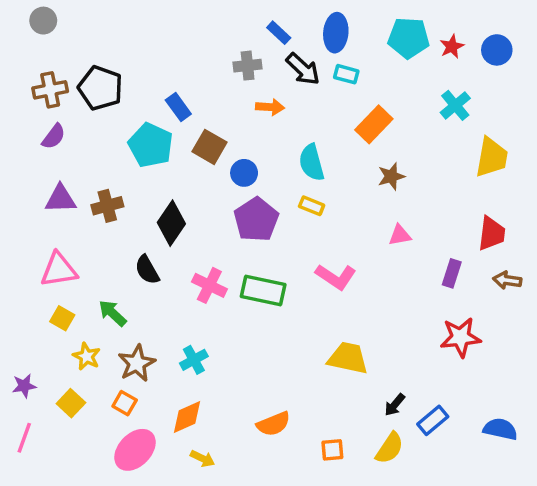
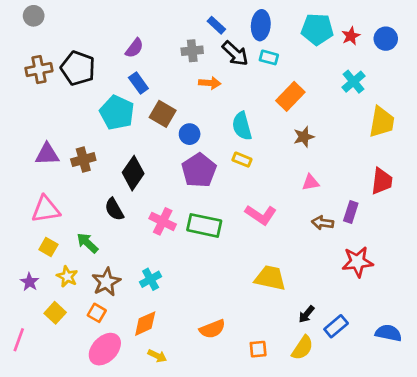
purple semicircle: (54, 137) -> (134, 48), moved
brown arrow: (507, 280) -> (323, 223), moved
purple star: (24, 386) -> (30, 282), moved, turned -30

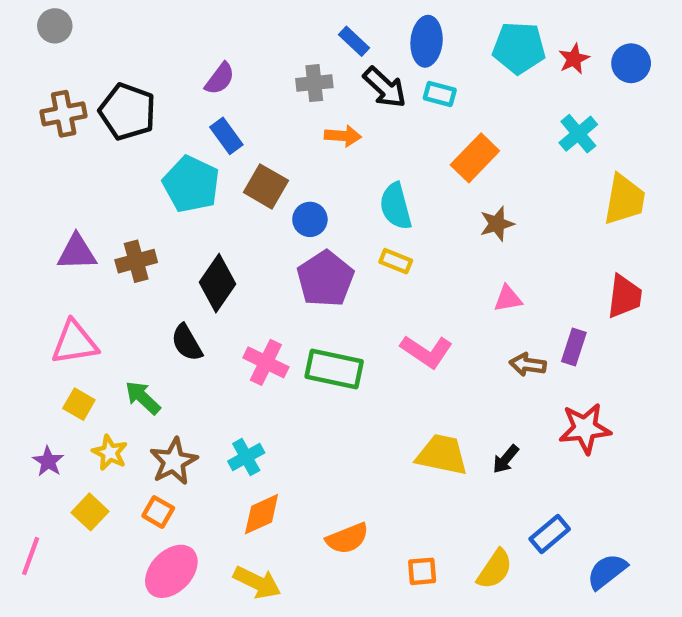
black arrow: (306, 314) -> (506, 459), moved
orange diamond: (145, 324) -> (262, 514), moved
blue semicircle: (388, 333) -> (607, 571), moved, turned -50
yellow arrow: (157, 356) -> (257, 582), size x1.5

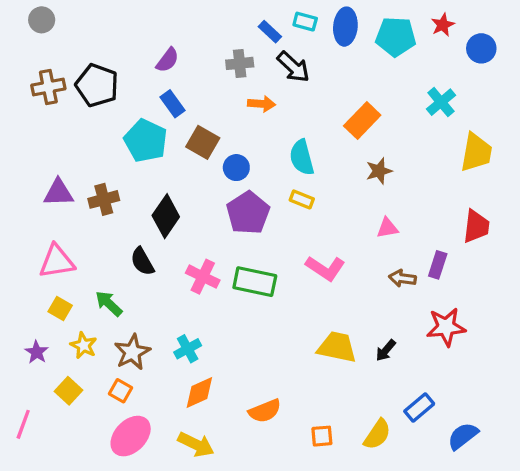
blue ellipse: (427, 41) -> (345, 27), moved
red star: (574, 59) -> (443, 25), moved
cyan rectangle: (440, 94) -> (305, 22), moved

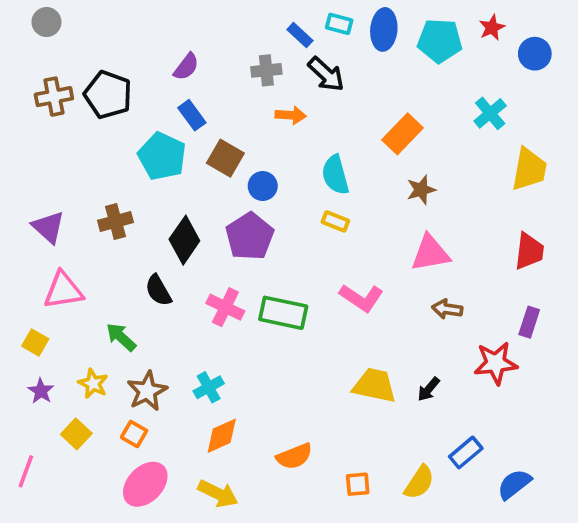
purple triangle: (58, 193) -> (48, 227), moved, turned 44
purple pentagon: (248, 213) -> (250, 236), moved
pink triangle: (387, 228) -> (430, 253), size x1.6
purple rectangle: (438, 265) -> (529, 322), moved
yellow square: (60, 308) -> (35, 343), moved

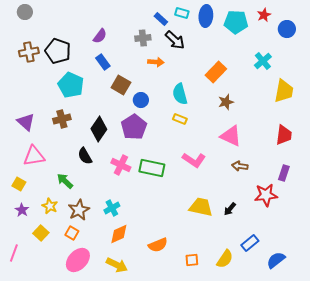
cyan pentagon: (162, 156) -> (71, 85), moved
pink triangle: (430, 253) -> (231, 136), turned 35

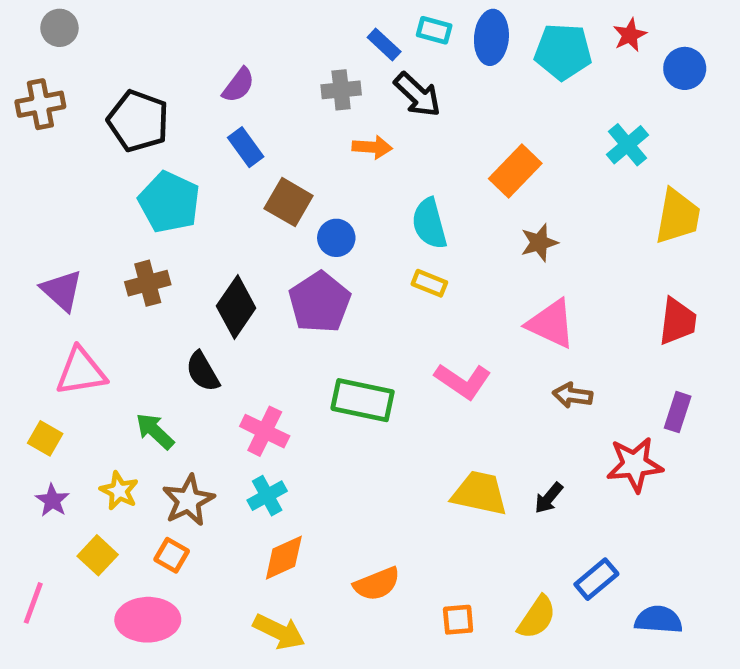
brown cross: (29, 52) -> (40, 104), moved
pink cross: (121, 165) -> (265, 431), moved
pink ellipse: (78, 260) -> (148, 620), moved, turned 45
blue semicircle: (276, 260) -> (658, 620), turned 42

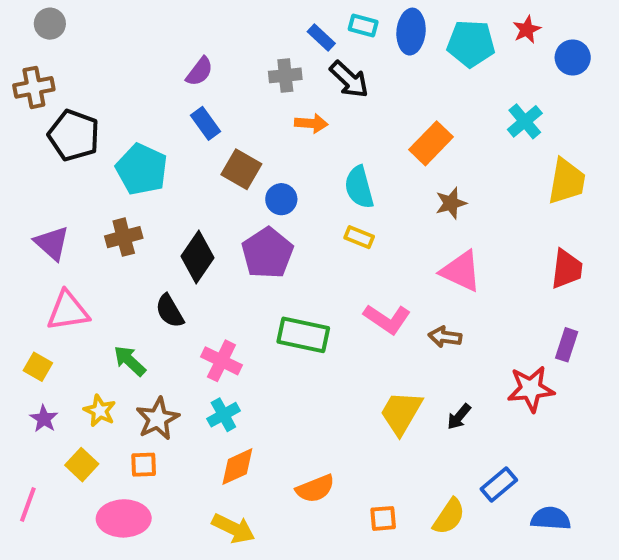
black pentagon: (138, 121) -> (74, 135), moved
brown arrow: (573, 395) -> (445, 337), moved
yellow trapezoid: (479, 493) -> (401, 413), turned -72
orange square: (172, 555) -> (144, 465), turned -32

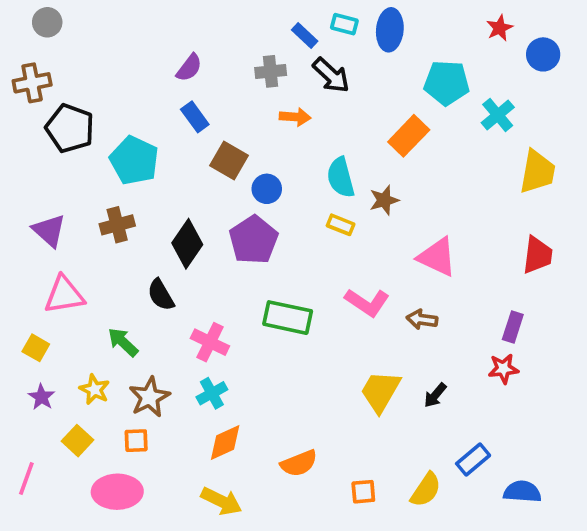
cyan pentagon: (471, 44) -> (447, 83), moved
brown star: (451, 203) -> (384, 200), moved
purple rectangle: (567, 345) -> (513, 327), moved
red star: (531, 389) -> (503, 369), size x0.7

